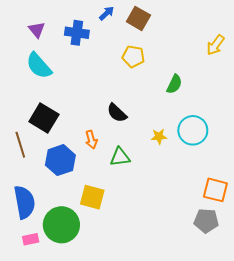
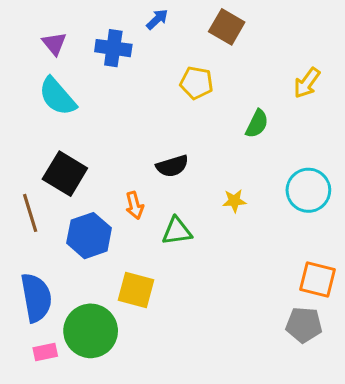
brown square: (138, 18) -> (227, 27), moved
yellow arrow: (215, 45) -> (307, 83), moved
black semicircle: (117, 113) -> (172, 166), turned -60
cyan circle: (193, 130) -> (308, 190), moved

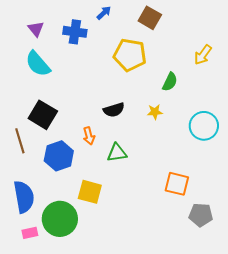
yellow pentagon: (196, 83) -> (130, 55), size x1.5
yellow star: (234, 201) -> (155, 112), moved
orange square: (317, 279) -> (177, 184), moved

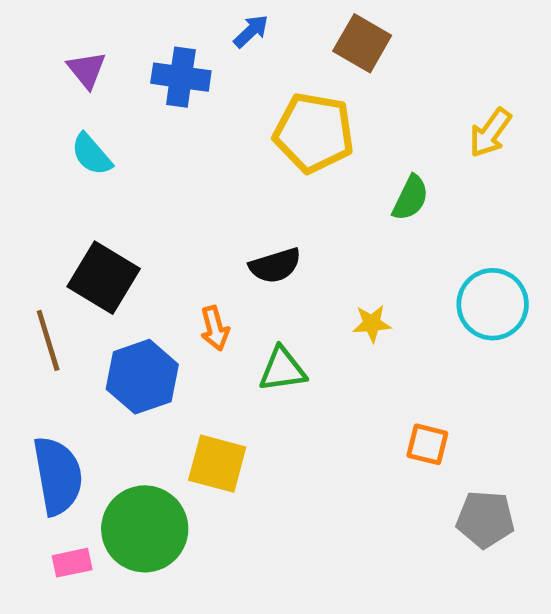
cyan semicircle: (38, 64) -> (92, 154), size x0.7
yellow star: (155, 112) -> (372, 324), moved
orange square: (177, 184) -> (427, 444), size x0.7

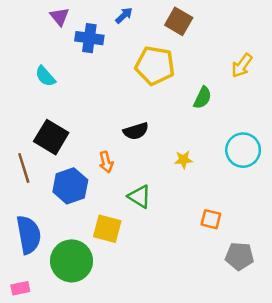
purple triangle: (87, 70) -> (60, 17), moved
green triangle: (282, 369) -> (139, 197), moved, turned 40
pink rectangle: (72, 563) -> (20, 288), moved

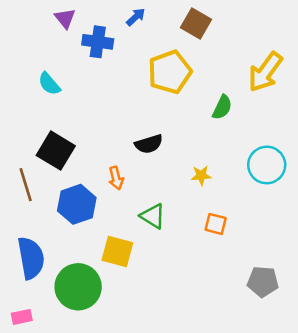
yellow pentagon: (155, 66) -> (170, 72), turned -30
yellow arrow: (242, 66) -> (265, 72), size x1.5
orange square: (211, 219) -> (216, 224), moved

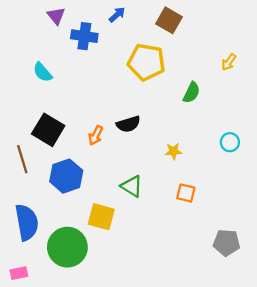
yellow pentagon: (170, 72) -> (146, 62), turned 30
yellow arrow: (265, 72) -> (229, 62), size x0.5
cyan circle: (267, 165) -> (230, 142), size x0.6
orange arrow: (116, 178) -> (96, 135), moved, turned 42

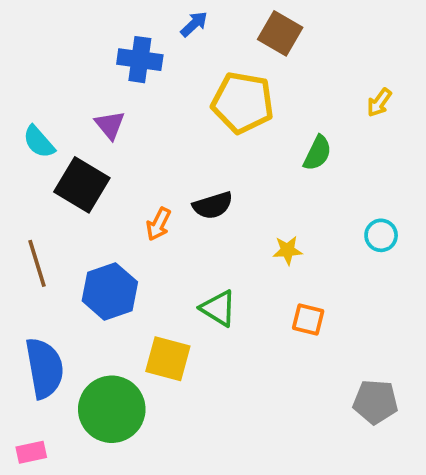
purple triangle: (56, 16) -> (110, 125), moved
cyan semicircle: (43, 72) -> (39, 142), moved
black square: (48, 130) -> (82, 185), moved

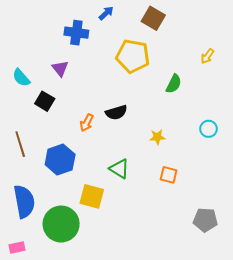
black square: (82, 185) -> (45, 101), size x0.7

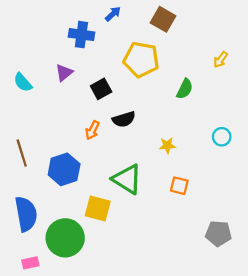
purple triangle: (60, 68) -> (64, 73), turned 30
black square: (45, 101) -> (101, 89), moved, turned 30
green triangle: (119, 169) -> (127, 179), size x1.4
pink rectangle: (17, 248) -> (30, 263), moved

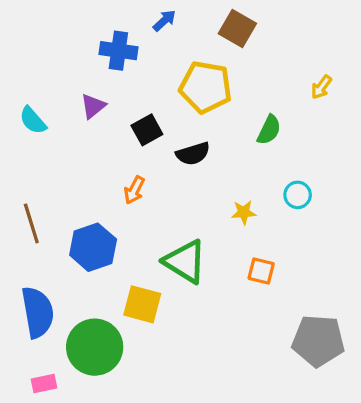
black semicircle: (124, 119) -> (193, 154), moved
cyan circle: (222, 137) -> (298, 195), moved
gray pentagon: (218, 233) -> (318, 341), size x1.4

